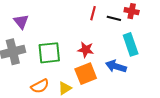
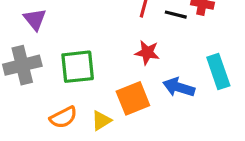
cyan rectangle: (131, 44) -> (218, 71), moved
red star: (86, 50) -> (147, 53), moved

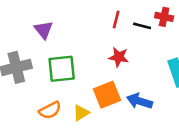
purple triangle: (35, 19) -> (44, 30), moved
blue arrow: (179, 87) -> (139, 101), moved

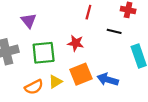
black line: (142, 26) -> (114, 31), moved
red star: (119, 57) -> (76, 43), moved
yellow triangle: (81, 113) -> (55, 82), moved

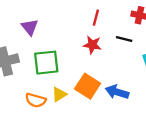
red star: (76, 43) -> (92, 45), moved
orange square: (81, 74) -> (88, 86), turned -35
orange semicircle: (34, 87) -> (36, 100), turned 42

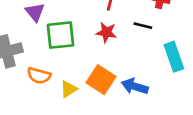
green square: (46, 63) -> (61, 35), moved
orange semicircle: (36, 100) -> (39, 76), moved

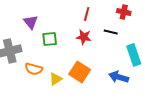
green square: (61, 35) -> (50, 39), size x0.7
blue arrow: (135, 86) -> (119, 77), moved

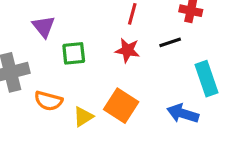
black line: (111, 32) -> (170, 42), turned -32

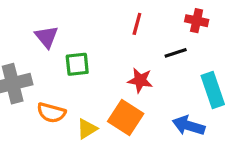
red star: (127, 50) -> (140, 80), moved

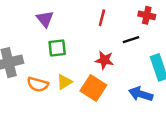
purple triangle: (46, 37) -> (45, 19), moved
yellow triangle: (87, 129) -> (64, 82), moved

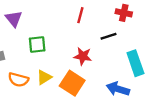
purple triangle: (45, 19) -> (14, 19), moved

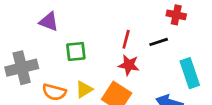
red line: (80, 15) -> (126, 39), moved
purple triangle: (14, 19) -> (49, 22), turned -30

